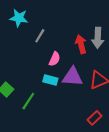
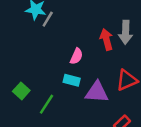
gray line: (40, 36) -> (48, 19), moved
purple triangle: (72, 77) -> (97, 92), moved

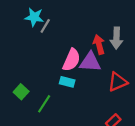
pink semicircle: (76, 56) -> (72, 60), size x1.5
purple triangle: (97, 92) -> (90, 62), moved

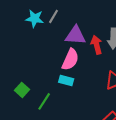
gray line: (45, 26) -> (54, 16), moved
purple triangle: (90, 62) -> (76, 35), moved

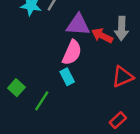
red arrow: (97, 45) -> (102, 36), turned -48
cyan rectangle: (66, 80) -> (67, 77), turned 48

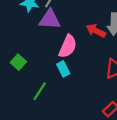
purple triangle: (78, 25) -> (50, 19), moved
green square: (16, 88) -> (18, 62), moved

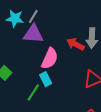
green line: (40, 91) -> (33, 92), moved

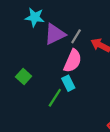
gray line: (33, 16) -> (76, 36), moved
purple triangle: (33, 34) -> (55, 34), turned -30

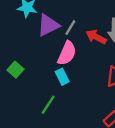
green line: (55, 98) -> (48, 105), moved

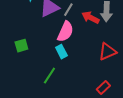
green square: (15, 70) -> (21, 46), turned 32

